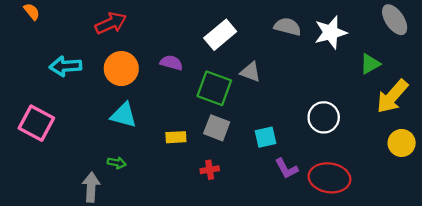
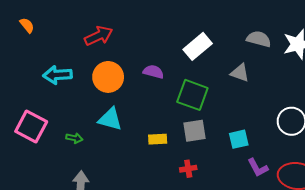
gray triangle: (250, 72) -> (240, 73), moved
gray square: (217, 128) -> (195, 131), turned -30
green arrow: (117, 163) -> (74, 138), moved

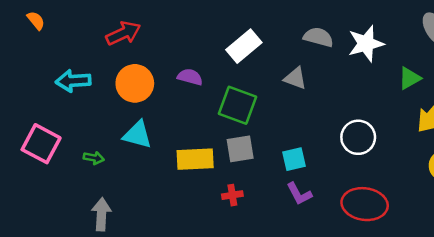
yellow rectangle: (158, 139) -> (195, 159), size x1.6
purple L-shape: (258, 168) -> (299, 194), moved

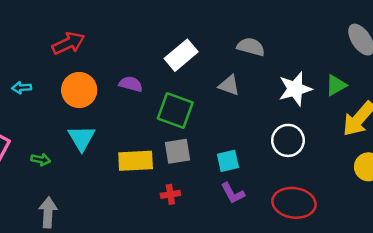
white star: (366, 44) -> (295, 89), moved
cyan arrow: (73, 81) -> (22, 88), size x0.6
cyan triangle: (137, 135) -> (82, 138), turned 44

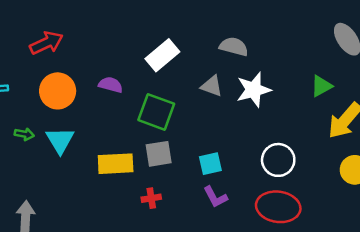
white star: (295, 89) -> (254, 90), moved
white circle: (288, 140) -> (278, 160), moved
green arrow: (41, 160) -> (24, 134), moved

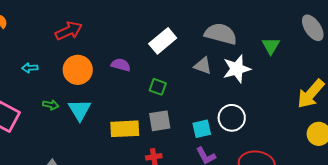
gray semicircle: (234, 47) -> (221, 34), size x1.4
green triangle: (321, 86) -> (271, 46), moved, turned -30
green square: (156, 112) -> (158, 87), size x0.6
white circle: (278, 160) -> (232, 118), moved

